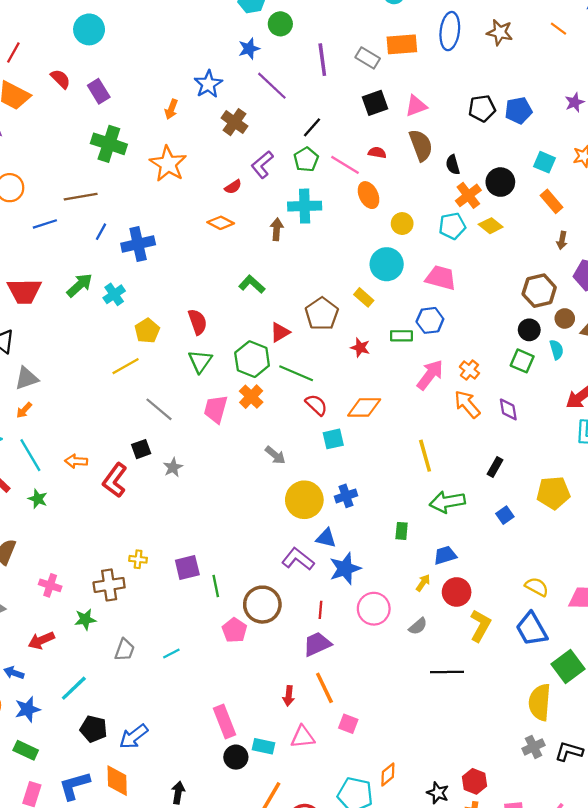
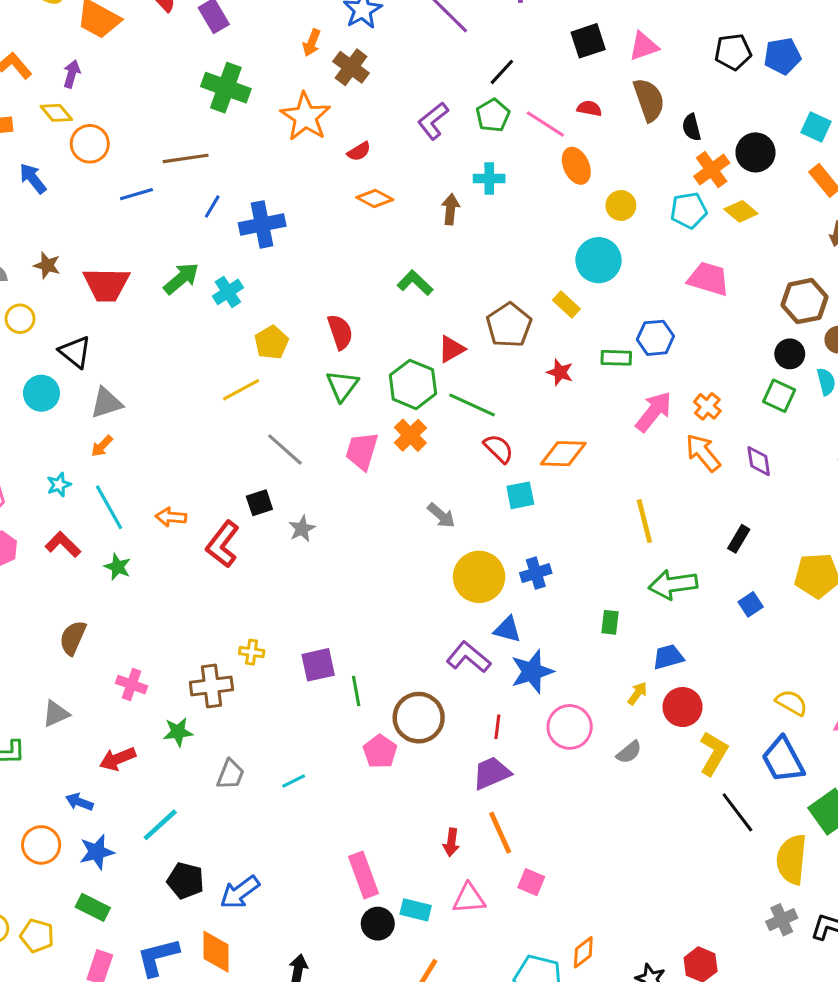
brown cross: (235, 122) -> (351, 67), moved
red semicircle: (233, 187) -> (359, 151), moved
cyan cross: (305, 206) -> (489, 178), size x0.7
pink trapezoid: (441, 278) -> (708, 279), moved
black line: (447, 672) -> (737, 812), moved, turned 52

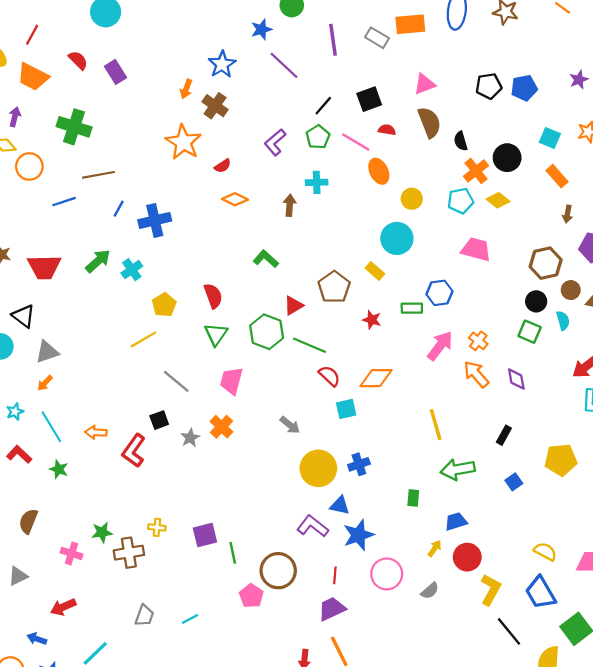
black square: (588, 41) -> (369, 99), moved
green cross: (226, 88) -> (74, 127), moved
orange cross: (410, 435) -> (221, 427), moved
green star: (178, 732) -> (102, 532), moved

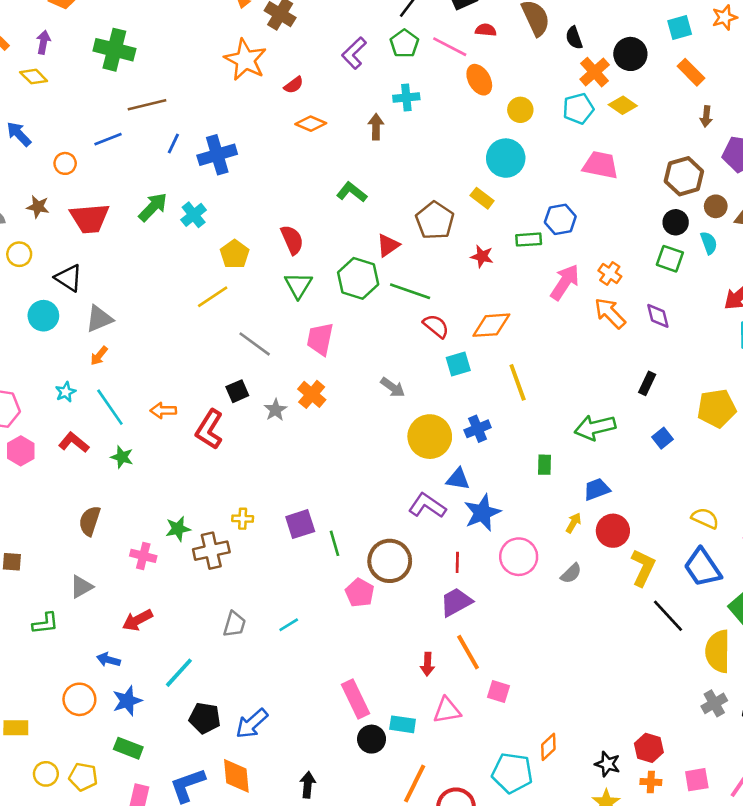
cyan square: (550, 138) -> (680, 27), turned -35
orange circle: (29, 166) -> (65, 163), moved, size x0.7
yellow line: (436, 425) -> (518, 382), moved

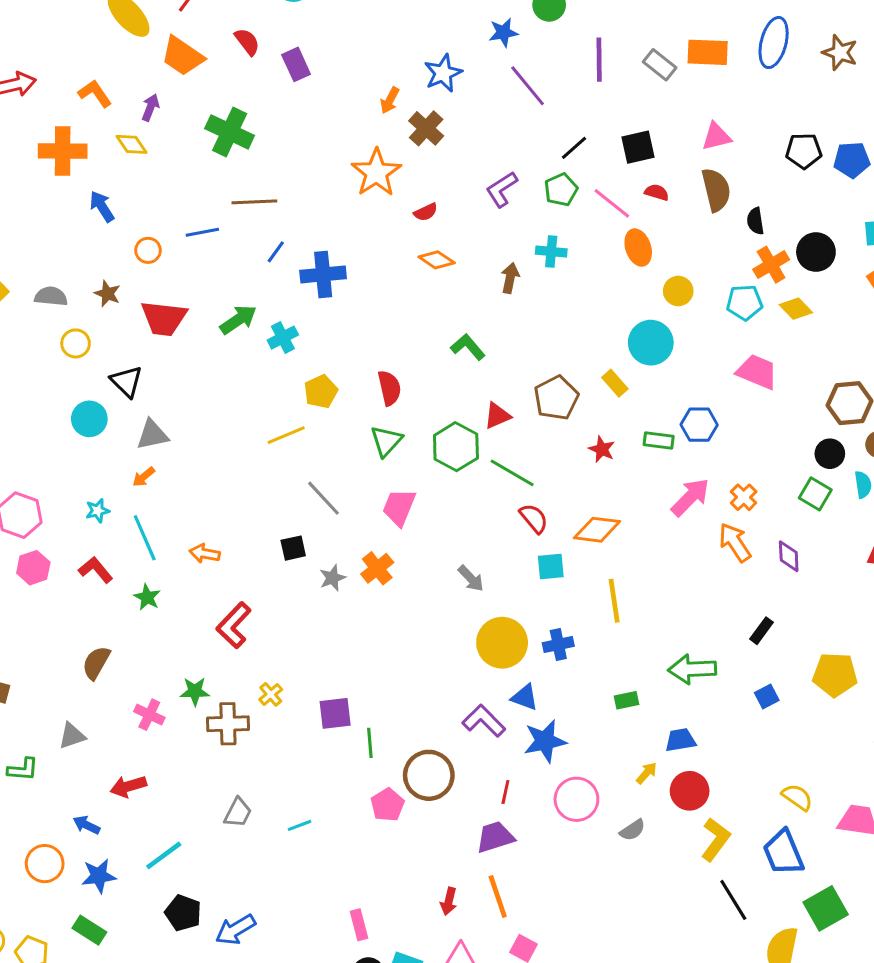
red L-shape: (209, 429) -> (234, 625), moved
green rectangle: (545, 465) -> (626, 700), turned 66
yellow cross: (243, 519) -> (271, 694), turned 36
pink rectangle: (356, 699) -> (359, 925), size x0.7

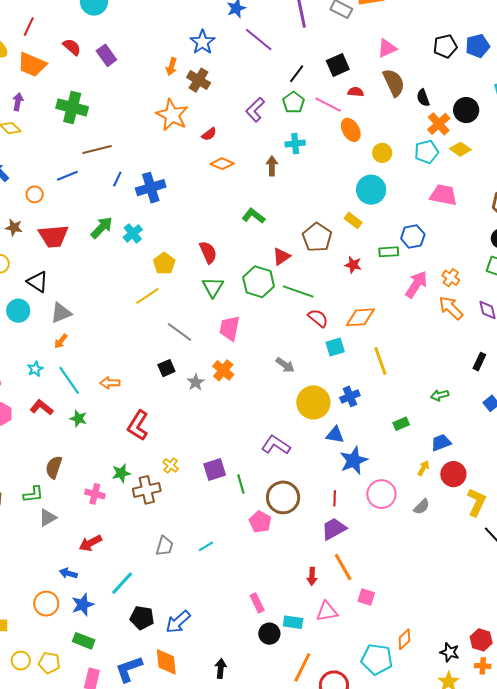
green arrow: (692, 669) -> (440, 395), size x0.6
purple L-shape: (484, 721) -> (276, 445), moved
green L-shape: (23, 769) -> (33, 494), moved

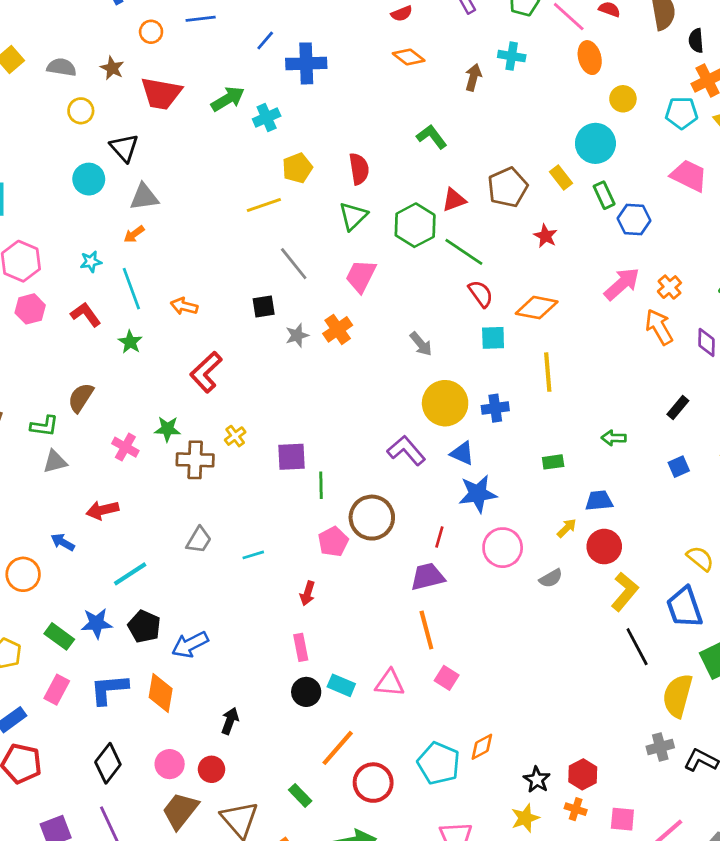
green rectangle: (389, 252) -> (604, 195), moved, turned 54
purple L-shape: (276, 445) -> (406, 451), moved
red arrow: (312, 576) -> (308, 593), moved
blue star: (83, 605) -> (97, 623), moved

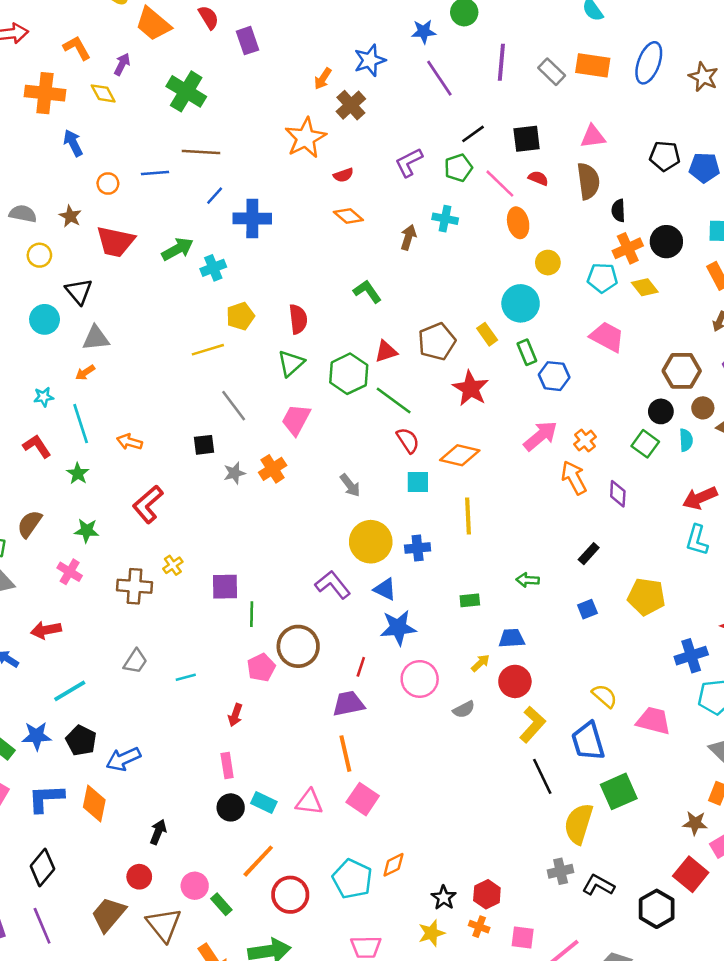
red star: (545, 236) -> (471, 388), size x1.6
green star: (167, 429) -> (87, 531), moved
pink square: (447, 678) -> (363, 799), size x1.4
pink circle: (170, 764) -> (195, 886), moved

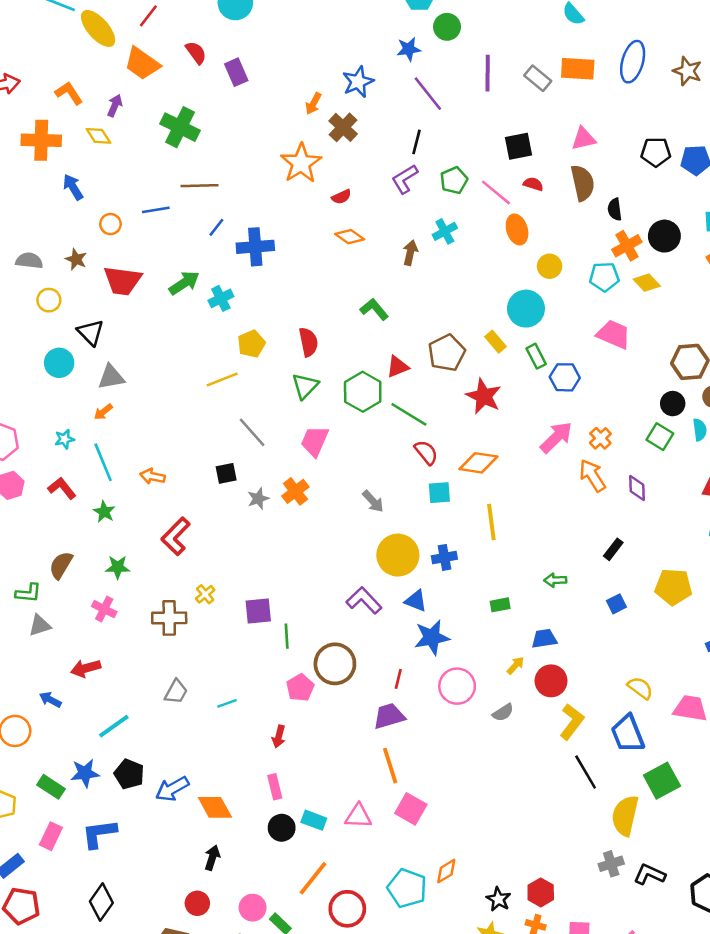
black line: (473, 134) -> (416, 142), moved, turned -35
cyan cross: (445, 219) -> (445, 231), turned -35
orange diamond: (94, 803) -> (215, 807), moved, turned -36

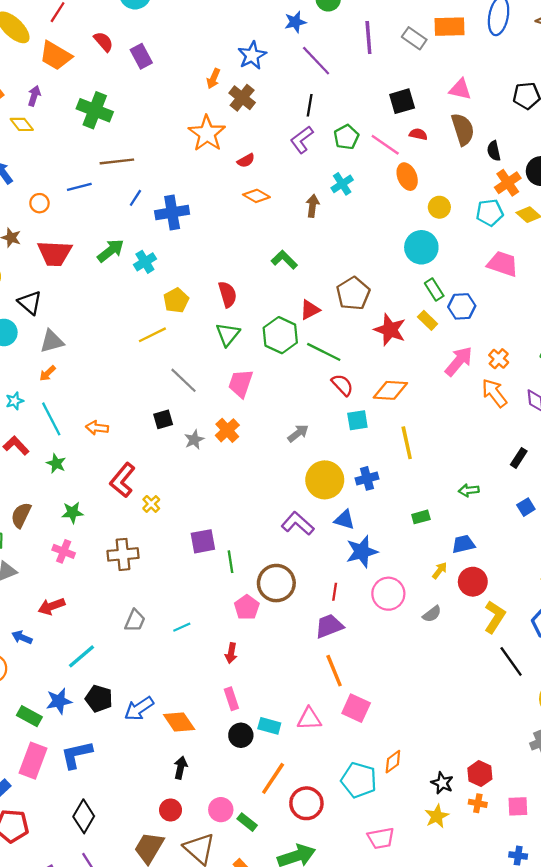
pink triangle: (584, 139) -> (460, 89), turned 30
yellow rectangle: (496, 342) -> (428, 320), moved
gray arrow: (373, 501) -> (298, 433), turned -80
yellow cross: (205, 594) -> (151, 504), moved
pink rectangle: (51, 836) -> (33, 761), size x1.4

